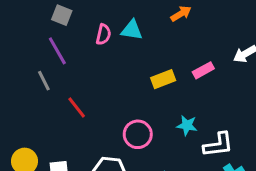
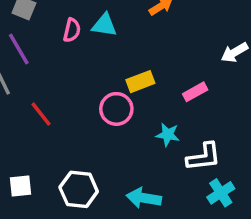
pink rectangle: (203, 70) -> (195, 92), moved
pink circle: (138, 134) -> (116, 109), moved

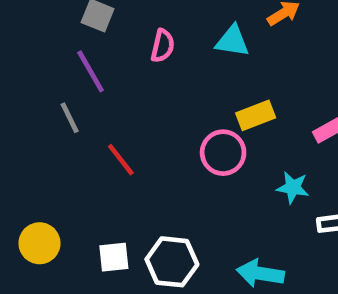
cyan triangle: (104, 25) -> (232, 41), moved
white square: (20, 186) -> (114, 257), moved

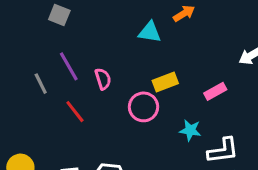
pink semicircle: (163, 46) -> (103, 79), moved, turned -30
purple line: (91, 71) -> (69, 66), moved

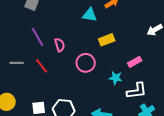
yellow rectangle: (165, 82) -> (107, 40), moved
gray line: (41, 84) -> (17, 63), moved, turned -64
pink rectangle: (215, 91) -> (135, 62), moved

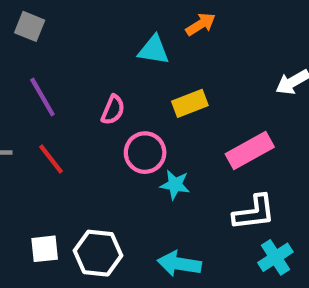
pink semicircle: (60, 45) -> (113, 110), moved, turned 40
pink rectangle: (135, 62) -> (250, 150), size x1.5
cyan star: (116, 78) -> (175, 185), moved

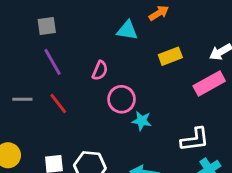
gray square: (30, 26) -> (47, 26), moved, turned -30
yellow rectangle: (190, 103) -> (170, 56), moved
pink rectangle: (250, 150) -> (209, 83), moved

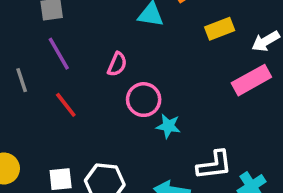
yellow rectangle: (170, 56) -> (220, 29), moved
gray line: (22, 99) -> (22, 80), moved, turned 72
white L-shape: (195, 139) -> (214, 165), moved

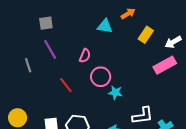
yellow rectangle: (220, 29) -> (146, 35), turned -35
red line: (66, 105) -> (66, 85), moved

